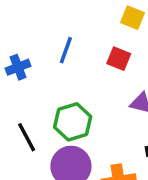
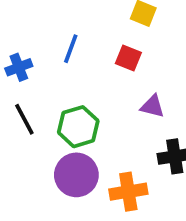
black line: (27, 137) -> (24, 119), moved

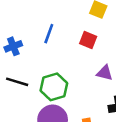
black line: (24, 119) -> (17, 82), turned -45

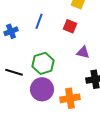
black line: (17, 82) -> (14, 72), moved

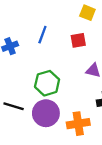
red square: (70, 26) -> (78, 40), turned -32
black line: (14, 72) -> (14, 106), moved

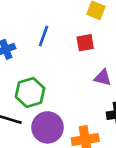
green hexagon: (47, 83) -> (30, 92), moved

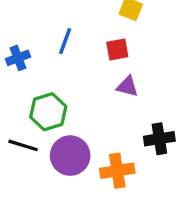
purple triangle: (103, 78) -> (127, 87), moved

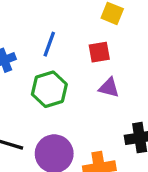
green hexagon: (48, 112) -> (49, 89), moved

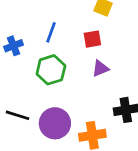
purple triangle: (109, 88) -> (100, 68), turned -36

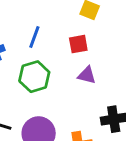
purple triangle: (100, 68) -> (87, 75), turned 36

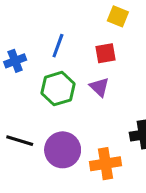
purple triangle: (87, 75) -> (99, 87), moved, turned 30

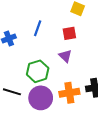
green hexagon: (58, 89) -> (38, 71), moved
orange cross: (106, 164) -> (69, 93), moved

